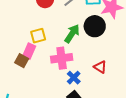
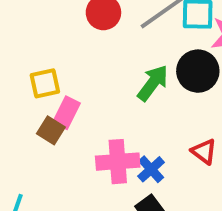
yellow square: (38, 36) -> (45, 83), moved
pink cross: (62, 58) -> (118, 162), moved

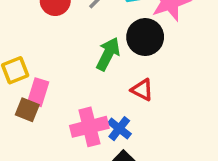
red triangle: (204, 151) -> (142, 90), moved

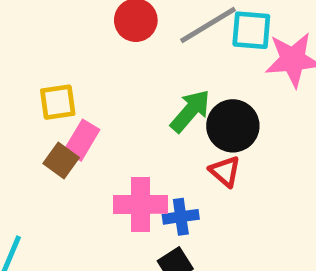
black circle: (145, 37) -> (233, 126), moved
blue cross: (119, 129) -> (181, 217), turned 30

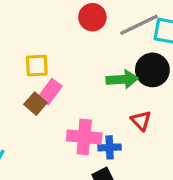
green arrow: (190, 111) -> (122, 79), turned 40
black circle: (233, 126) -> (152, 70), moved

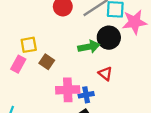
pink rectangle: (50, 92) -> (18, 64), moved
brown square: (35, 104) -> (47, 62), moved

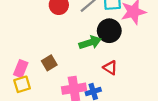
yellow square: (29, 45) -> (22, 84), moved
brown square: (47, 62) -> (49, 63), turned 32

